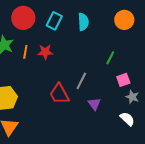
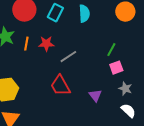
pink square: (123, 80) -> (116, 68), moved
gray line: (81, 81) -> (68, 57), moved, turned 30
gray star: (132, 97) -> (125, 89), moved

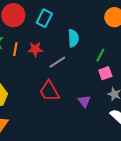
cyan semicircle: (84, 14) -> (73, 38), moved

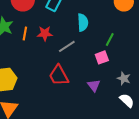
pink square: (105, 73) -> (102, 57), moved

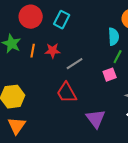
cyan semicircle: (83, 22) -> (114, 37), moved
purple triangle: (94, 85) -> (96, 119), moved, size x1.5

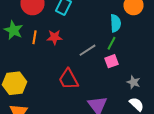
green line: (118, 57) -> (112, 43), moved
gray line: (75, 64) -> (88, 50), moved

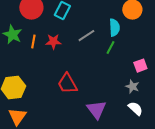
gray line: (88, 50) -> (86, 36), moved
pink square: (112, 61) -> (140, 66), moved

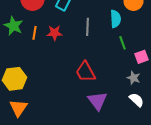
gray line: (86, 36) -> (88, 27), turned -54
green line: (110, 48) -> (122, 43), moved, turned -48
red trapezoid: (67, 84) -> (86, 72), moved

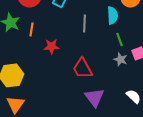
red star: (54, 33) -> (51, 46), moved
gray star: (134, 78) -> (120, 59), moved

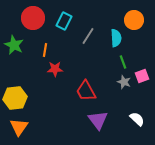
gray line: (84, 23) -> (88, 36), moved, turned 30
orange line: (31, 29) -> (45, 50), moved

